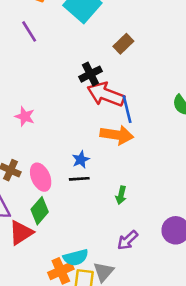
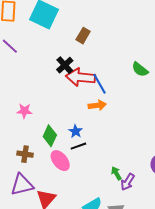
orange arrow: (117, 135) -> (97, 105), size x0.7
pink ellipse: (41, 177) -> (60, 161), moved
green arrow: (121, 195) -> (116, 173), moved, turned 152
green diamond: (40, 211) -> (50, 136), moved

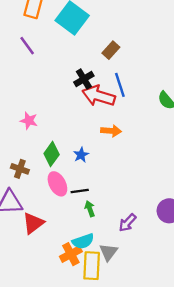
blue line: (100, 84) -> (120, 85), moved
black line: (78, 146) -> (80, 191), moved
green arrow: (116, 173) -> (90, 209), moved

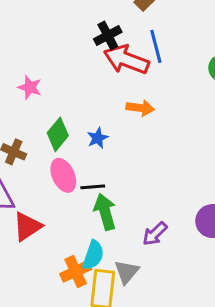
green arrow: (90, 209) -> (105, 212), size x1.6
cyan semicircle: (83, 241) -> (93, 255), turned -55

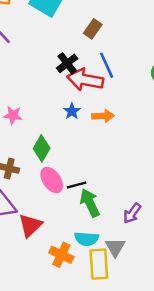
blue star: (98, 138) -> (72, 111), moved
cyan semicircle: (93, 255) -> (87, 239), turned 85
orange cross: (76, 271) -> (61, 255), moved, turned -30

